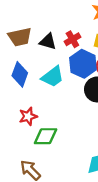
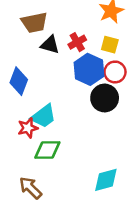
brown trapezoid: (20, 37) -> (34, 23), moved
cyan trapezoid: (53, 77) -> (43, 116), moved

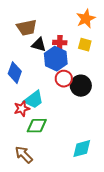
red cross: (77, 42) -> (60, 43), turned 32
blue hexagon: (89, 69) -> (56, 59), moved
red circle: (115, 72) -> (64, 79), moved

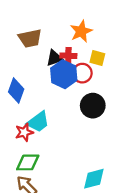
orange star: (86, 19) -> (81, 31), moved
black triangle: (39, 45) -> (54, 58), moved, turned -35
red circle: (64, 79) -> (82, 73), moved
green diamond: (37, 126) -> (28, 162), moved

